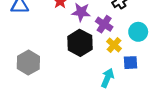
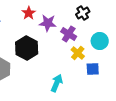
black hexagon: (80, 43) -> (27, 48), moved
cyan arrow: (107, 78) -> (57, 83), moved

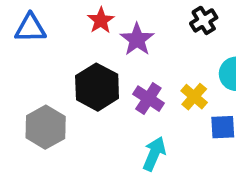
purple star: (48, 23) -> (137, 39), turned 30
purple cross: (69, 34) -> (148, 99), moved

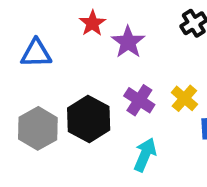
blue triangle: (30, 28) -> (36, 53), moved
black hexagon: (97, 87) -> (89, 119), moved

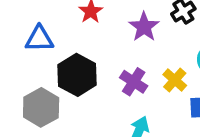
purple star: (128, 42) -> (144, 27), moved
black hexagon: (89, 119) -> (77, 75), moved

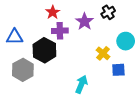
blue triangle: (39, 39) -> (15, 37), moved
purple cross: (134, 82) -> (60, 31), moved, turned -35

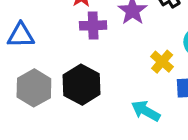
black hexagon: (44, 50) -> (82, 85), moved
cyan arrow: (81, 84) -> (146, 111), moved, turned -84

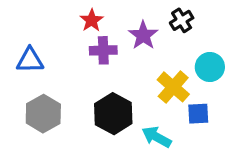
yellow cross: (162, 62) -> (173, 87), size x1.4
black hexagon: (82, 85) -> (113, 114), moved

